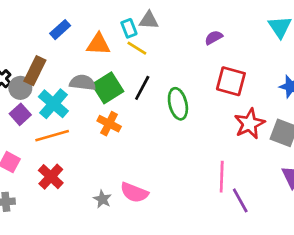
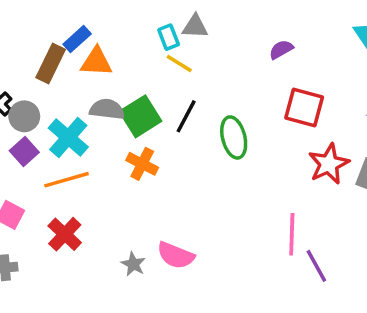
orange triangle: (98, 44) -> (96, 62), moved
brown rectangle: (35, 71) -> (51, 64), moved

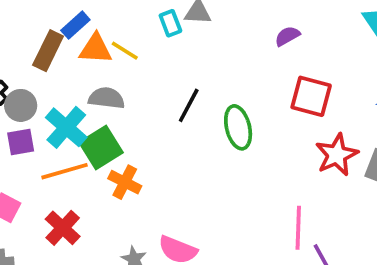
yellow line: (179, 64) -> (125, 51), moved
green square: (140, 116) -> (101, 147), moved
purple square: (24, 152) -> (21, 142), turned 32
orange cross: (142, 164) -> (125, 182), moved

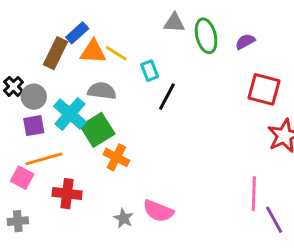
cyan rectangle: (170, 23) -> (150, 71), moved
green ellipse: (238, 127) -> (206, 36), moved
orange line: (64, 171) -> (44, 159), moved
red cross: (63, 228) -> (67, 194), turned -36

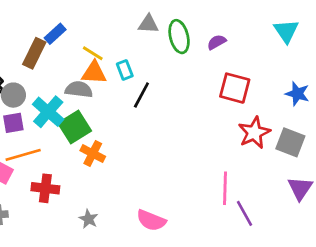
orange triangle: (93, 52) -> (94, 73), moved
pink semicircle: (158, 211) -> (151, 220), moved
gray star: (124, 218) -> (89, 219), moved

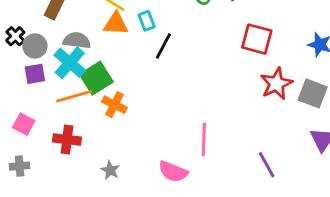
gray semicircle: (79, 89) -> (77, 40), moved
orange line: (23, 155) -> (74, 96), moved
pink line: (225, 188) -> (204, 140), moved

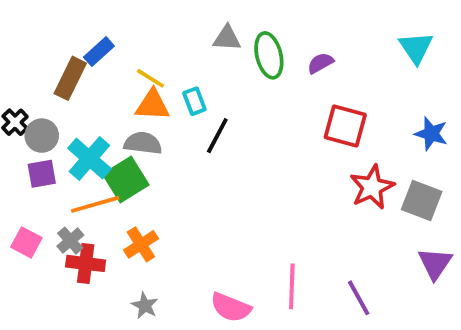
gray semicircle: (77, 40) -> (143, 143), moved
orange cross: (114, 105) -> (141, 244), moved, turned 30
pink line: (204, 140) -> (292, 286), moved
gray cross: (20, 166) -> (70, 241), moved, turned -36

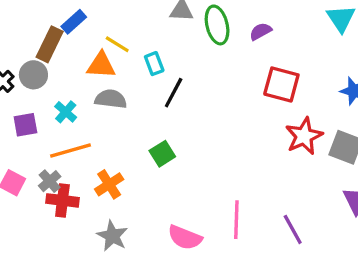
orange triangle: (152, 105) -> (101, 65), moved
gray circle: (42, 136) -> (33, 75), moved
cyan cross: (89, 158) -> (66, 112), size x0.6
green square: (126, 179) -> (162, 154), moved, size x0.7
gray star: (145, 305) -> (112, 236), size x1.4

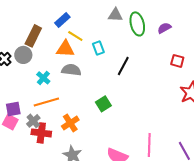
blue rectangle: (74, 22) -> (62, 20), moved
red square: (281, 85) -> (177, 61), size x0.6
black line: (174, 93) -> (123, 66), moved
purple square: (25, 125) -> (13, 109), moved

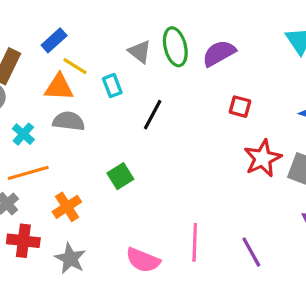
gray triangle: (115, 15) -> (140, 52), moved, turned 35
purple semicircle: (164, 28) -> (219, 53), size x1.5
red cross: (41, 133) -> (23, 241), moved

